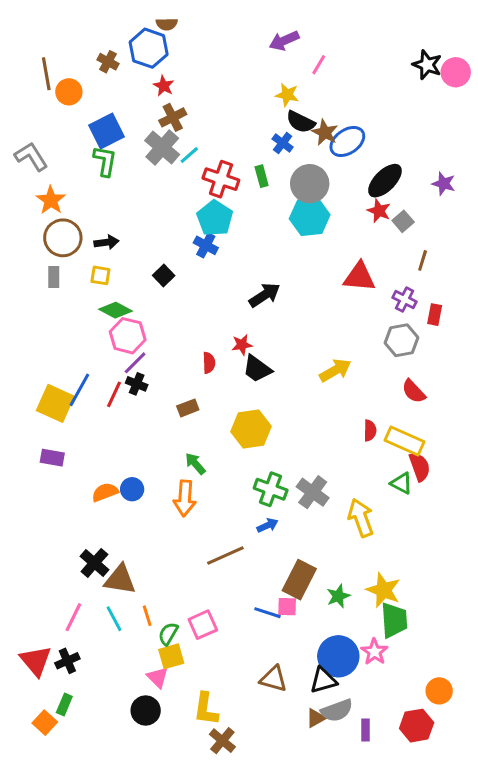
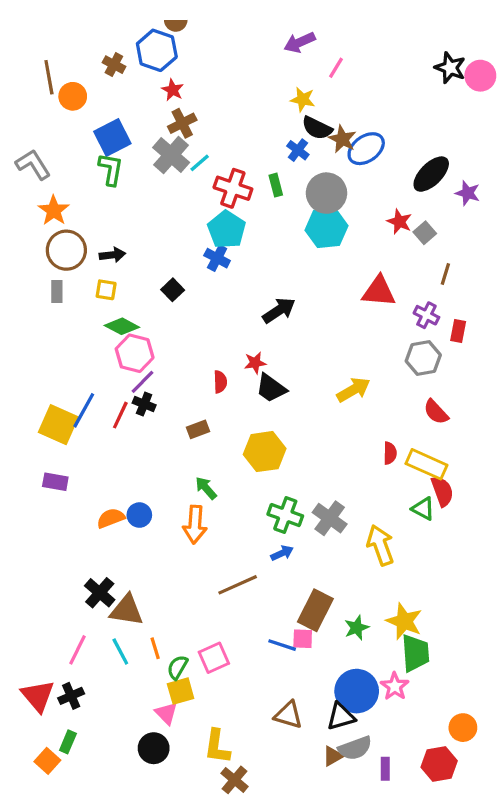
black ellipse: (385, 181) -> (431, 174), moved

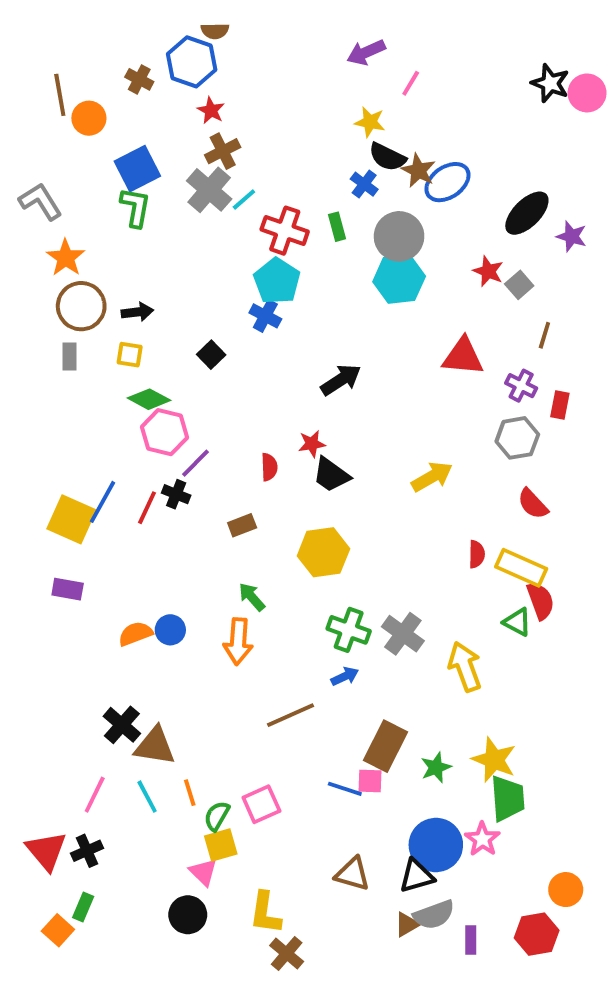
purple line: (143, 382) -> (196, 463), moved

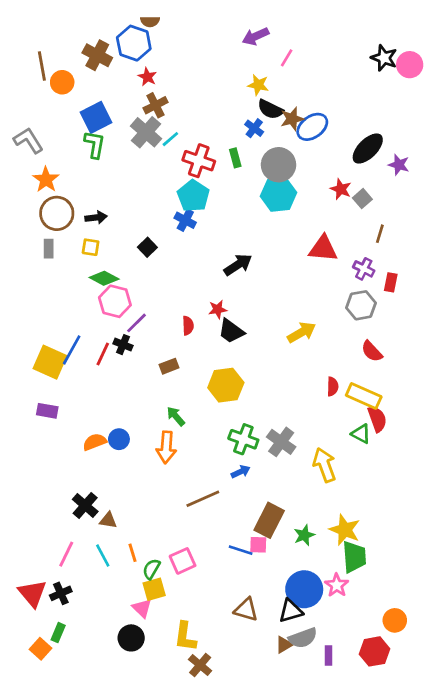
brown cross: (139, 79) -> (97, 55), size x1.5
brown star: (418, 170) -> (292, 119), turned 30
brown triangle: (155, 746) -> (108, 520), size x0.6

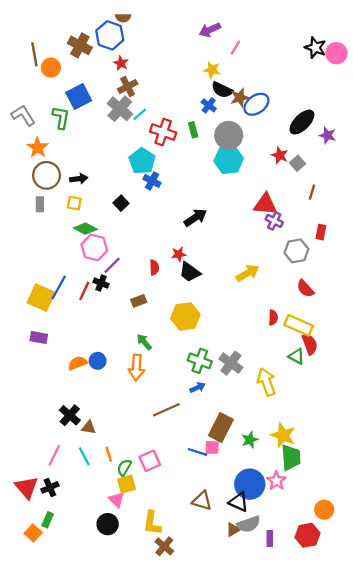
green L-shape: (95, 144) -> (61, 118), moved
cyan pentagon: (193, 196) -> (142, 161), moved
purple cross: (364, 269) -> (274, 221), moved
black triangle: (291, 611) -> (239, 502), turned 40

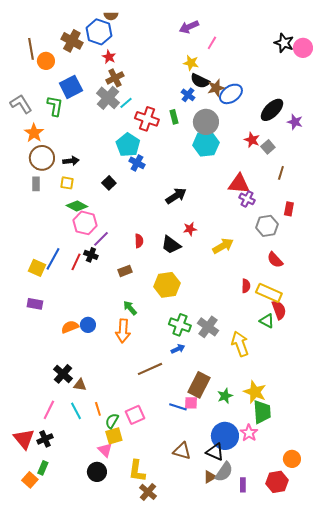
red star: (179, 254) -> (190, 229), moved
yellow square: (41, 298) -> (37, 268), size x0.7
gray semicircle: (249, 524) -> (224, 472), turned -35

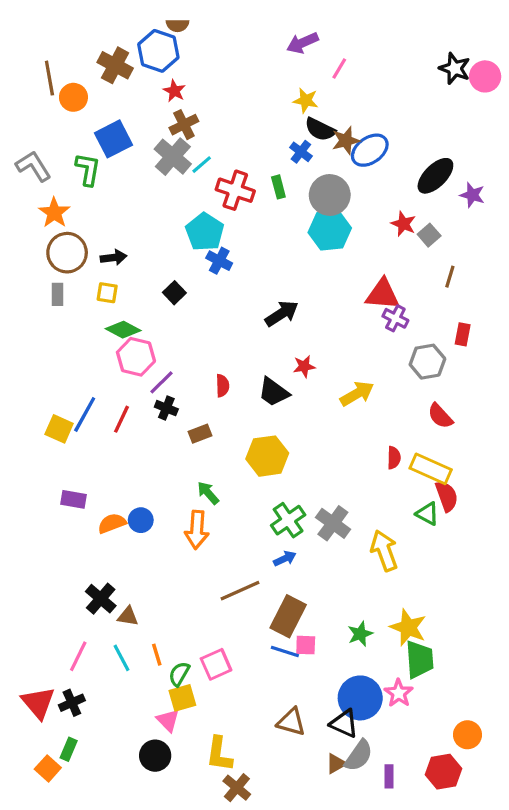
black cross: (91, 255) -> (166, 408), moved
purple rectangle: (35, 304) -> (73, 499), moved
green cross: (180, 325) -> (288, 520), turned 35
brown rectangle: (199, 385) -> (288, 616), moved

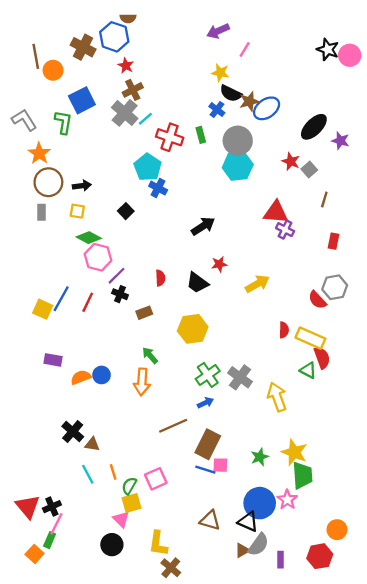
gray hexagon: (427, 362) -> (335, 287), moved
pink line: (78, 656) -> (57, 524), moved

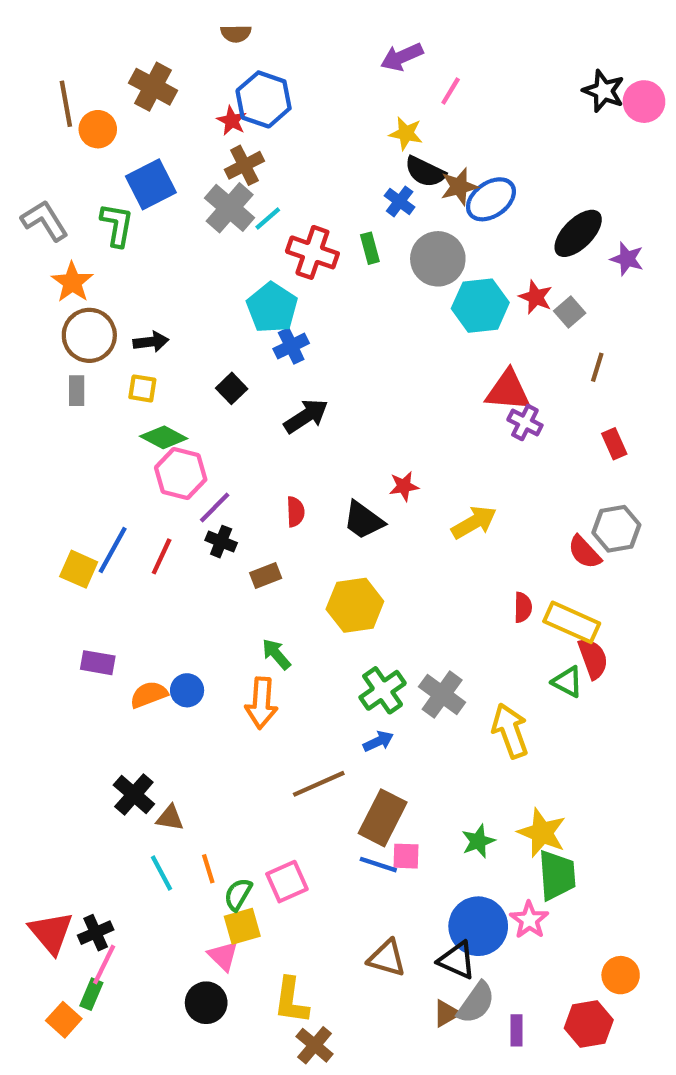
blue hexagon: (114, 37) -> (264, 99), moved
cyan hexagon: (238, 166) -> (480, 306), moved
blue cross: (158, 188) -> (291, 346), turned 36
black arrow: (203, 226) -> (306, 416), moved
red rectangle: (334, 241) -> (614, 444), turned -35

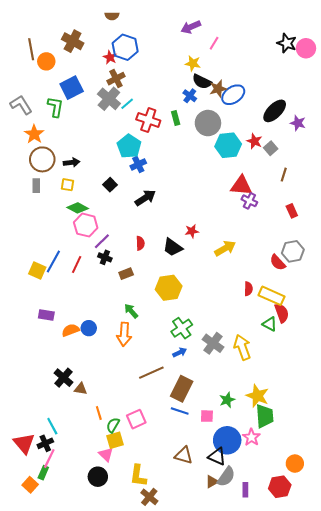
gray cross: (442, 695) -> (213, 343), moved
pink square: (406, 856) -> (207, 416), moved
cyan line: (162, 873) -> (52, 426), moved

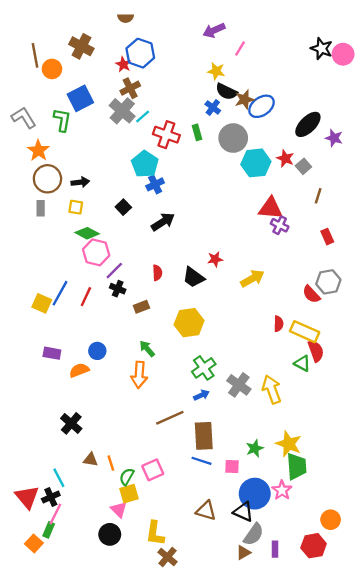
blue circle: (89, 328) -> (97, 351), moved
brown triangle: (81, 389) -> (90, 460), moved
brown rectangle: (182, 389) -> (204, 436), turned -30
brown triangle: (212, 482) -> (243, 553), moved

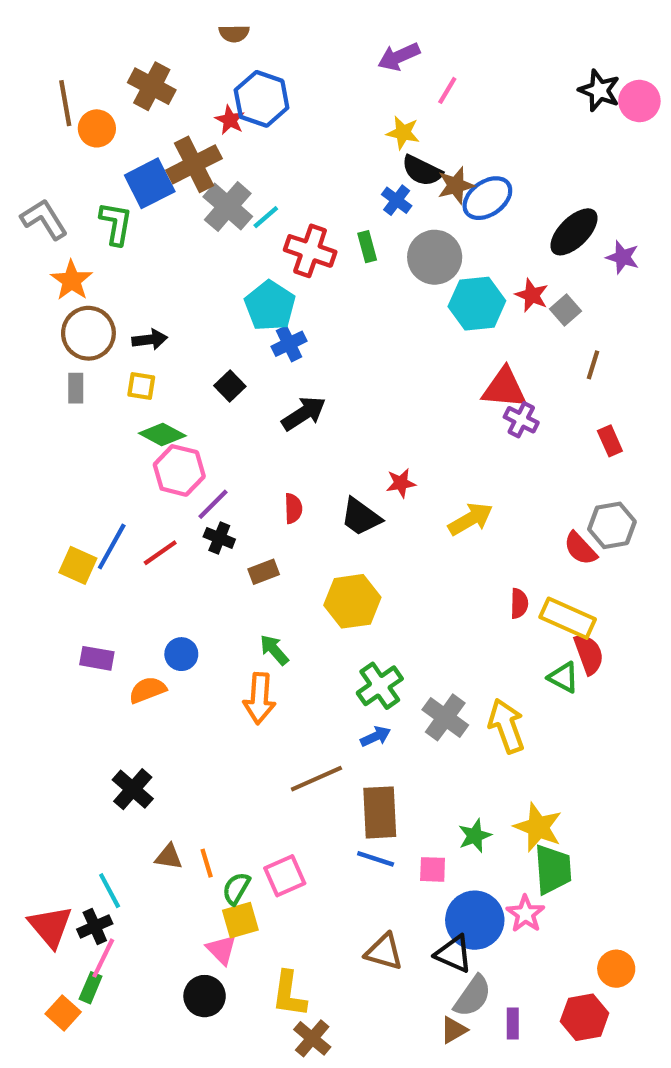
brown cross: (130, 88) -> (194, 164), moved, size x1.4
red line: (86, 297) -> (160, 553), turned 30

